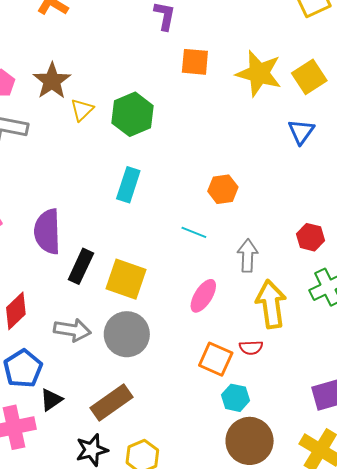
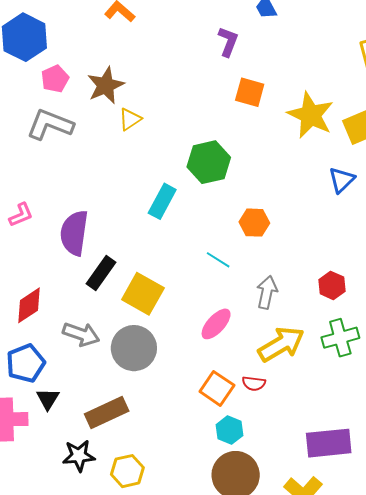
green hexagon: (132, 114) -> (209, 162), moved
yellow arrow: (271, 304) -> (281, 344), turned 57
black triangle: (51, 400) -> (48, 399), turned -35

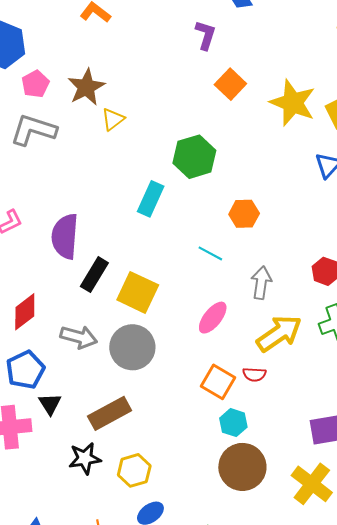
orange square: (250, 92) -> (230, 84), turned 32

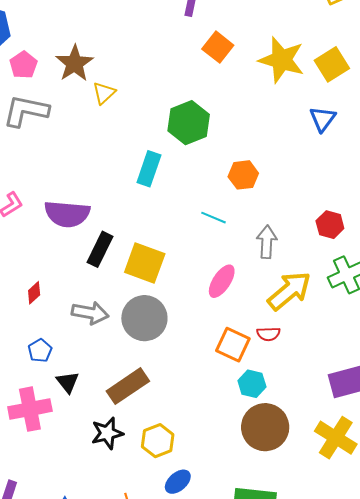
purple semicircle: (65, 236) -> (67, 214), turned -84
red diamond: (25, 312) -> (34, 293), size x0.6
blue pentagon: (25, 370) -> (40, 350), size x0.6

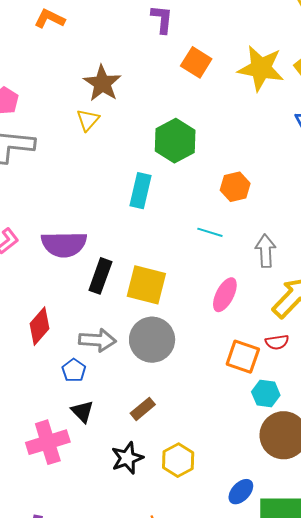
brown star: (74, 63) -> (102, 83), moved
red diamond: (34, 293) -> (40, 326), size x1.6
blue pentagon: (40, 350) -> (74, 370), moved
brown rectangle: (128, 386) -> (143, 409), size x0.6
blue ellipse: (178, 482) -> (241, 492), moved

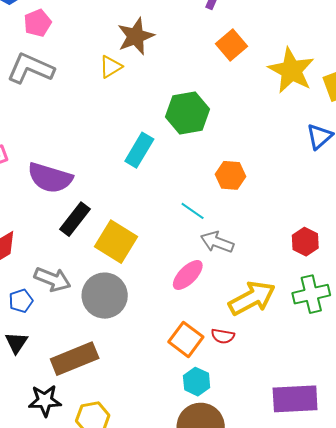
gray arrow: (266, 251) -> (217, 242), moved, turned -84
brown rectangle: (143, 409) -> (75, 359), size x1.8

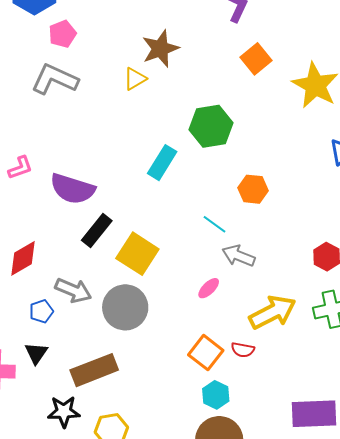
pink ellipse: (188, 275) -> (209, 288), size x0.7

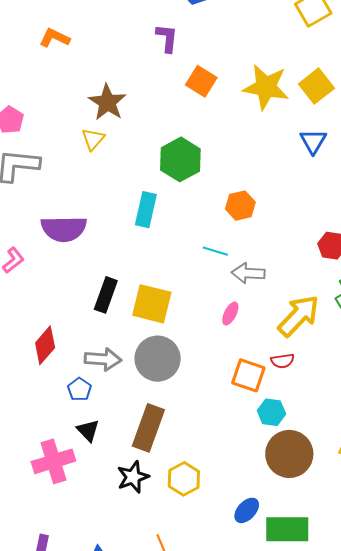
purple semicircle: (72, 189) -> (64, 229), moved
brown rectangle: (94, 370) -> (148, 428), turned -30

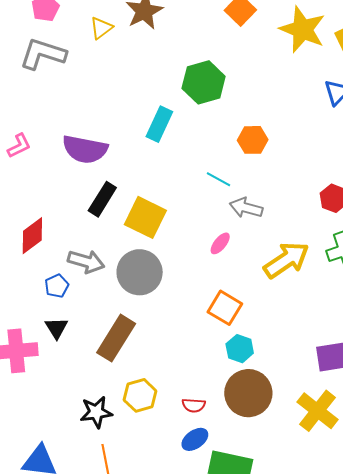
yellow triangle: (93, 139) -> (101, 28), moved
purple semicircle: (64, 229) -> (85, 149), moved
red semicircle: (282, 361) -> (194, 405), moved
black star: (133, 477) -> (96, 412), moved

